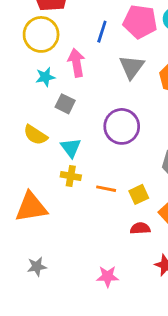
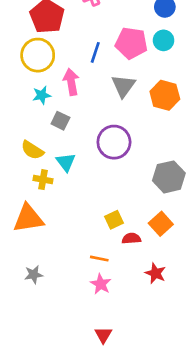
yellow cross: (71, 176) -> (43, 180), moved
orange line: (106, 189) -> (99, 259), moved
yellow square: (139, 194) -> (114, 220), moved
pink star: (108, 276) -> (101, 284), turned 30

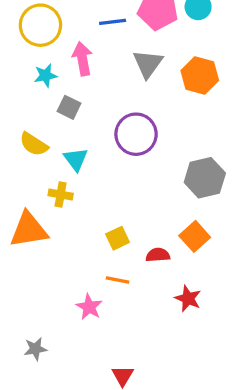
blue line: (95, 52) -> (113, 22), turned 65
yellow cross: (43, 180) -> (61, 195), moved
yellow square: (114, 220) -> (118, 238), moved
gray star: (34, 275) -> (35, 349), moved
pink star: (101, 284) -> (89, 307), moved

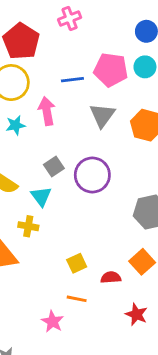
gray square: (69, 107) -> (54, 166), moved, turned 30

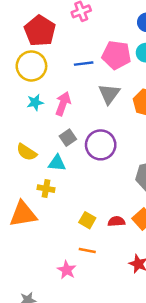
pink arrow: (47, 111) -> (63, 104), moved, turned 30
cyan triangle: (41, 196) -> (57, 163), turned -48
yellow square: (77, 263) -> (87, 220), turned -35
red semicircle: (111, 277) -> (116, 221), moved

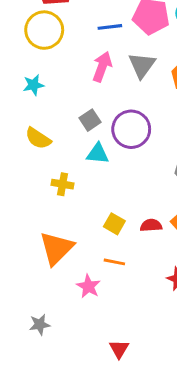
cyan star: (35, 102) -> (34, 85), moved
pink arrow: (63, 104) -> (102, 67), moved
cyan triangle: (57, 163) -> (98, 154), moved
orange triangle: (23, 214) -> (56, 248), moved, turned -36

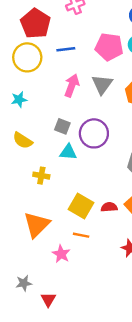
blue line: (110, 27) -> (66, 49), moved
gray square: (90, 120) -> (62, 126), turned -35
yellow square: (114, 224) -> (81, 206), size x1.5
red triangle: (119, 349) -> (48, 300), moved

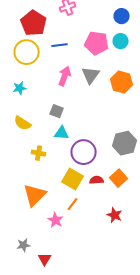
purple circle: (94, 133) -> (84, 152), moved
orange line: (81, 235) -> (73, 204), turned -64

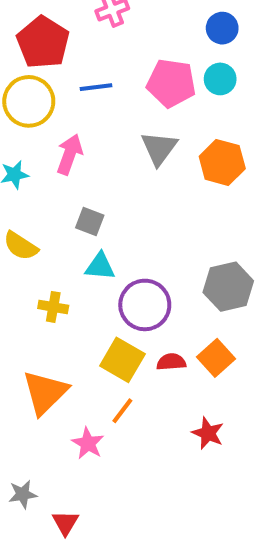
pink arrow: (65, 76) -> (69, 154), moved

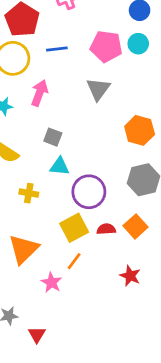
orange hexagon: (222, 162) -> (140, 130), moved
yellow square: (122, 360) -> (74, 228), turned 32

